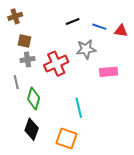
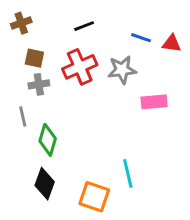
black line: (73, 21) -> (84, 26), moved
red cross: (56, 64) -> (80, 67), moved
cyan line: (79, 108) -> (128, 173), moved

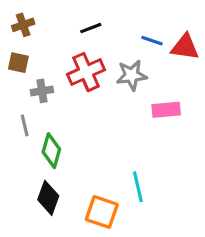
red triangle: (172, 44) -> (185, 47), size x1.4
brown square: (34, 58) -> (18, 63), moved

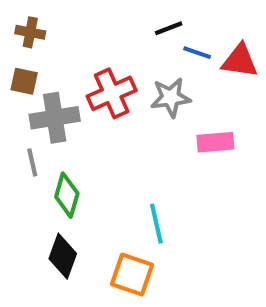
brown cross: (23, 25) -> (30, 32), turned 30
black line: (91, 28) -> (169, 28), moved
gray cross: (42, 91) -> (55, 118), size x1.6
cyan line: (138, 187) -> (156, 224), moved

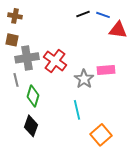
blue line: (197, 53) -> (103, 15), moved
red cross: (112, 93) -> (55, 61), moved, turned -30
gray star: (171, 97) -> (84, 79), moved, turned -30
orange square: (132, 274) -> (101, 135), moved, turned 30

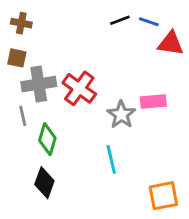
orange square: (101, 135) -> (163, 196), moved, turned 30

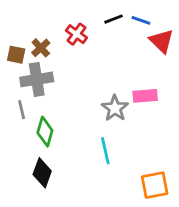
brown cross: (21, 23) -> (41, 48), moved, turned 36
red triangle: (171, 43) -> (162, 41), turned 36
red cross: (79, 88) -> (76, 34), moved, size x0.7

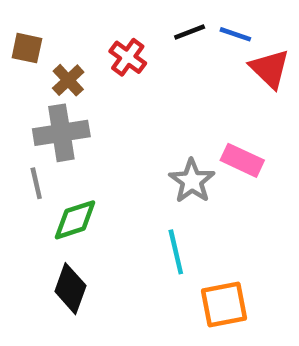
brown square: (16, 55) -> (27, 48), moved
pink rectangle: (145, 96) -> (242, 160), turned 30
green diamond: (45, 132) -> (75, 220), turned 56
orange square: (155, 185) -> (224, 305), moved

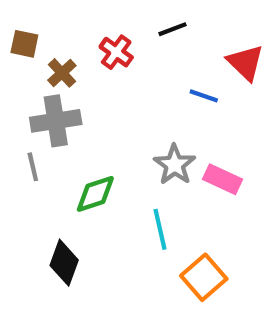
blue line: (235, 34) -> (204, 96), moved
pink rectangle: (242, 160) -> (223, 179), moved
green diamond: (75, 220) -> (95, 194), moved
orange square: (224, 305) -> (204, 277), turned -30

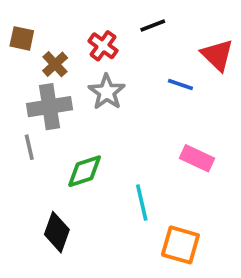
gray star: (175, 165) -> (107, 92), moved
orange square: (204, 277) -> (180, 245), turned -33

